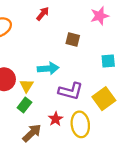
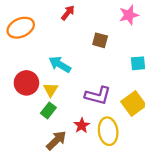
cyan arrow: (48, 68) -> (60, 64), moved, turned -144

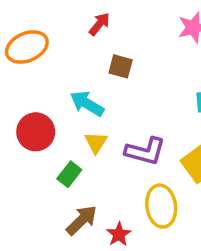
brown square: (100, 40) -> (121, 66), moved
yellow triangle: (51, 90) -> (96, 142), moved
red star: (82, 125) -> (119, 234), moved

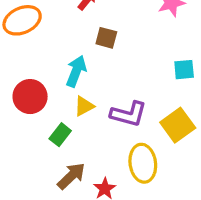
cyan arrow: (87, 104) -> (76, 71), turned 80
yellow triangle: (96, 142) -> (84, 106), turned 30

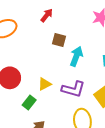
cyan arrow: (76, 71) -> (76, 56), moved

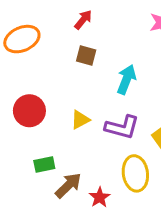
brown square: (59, 40) -> (86, 55), moved
green rectangle: (29, 102) -> (44, 164), moved, turned 40

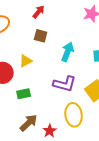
yellow triangle: (80, 120) -> (26, 61), moved
green rectangle: (44, 164) -> (24, 94), moved

